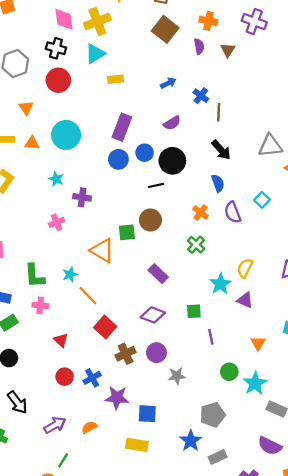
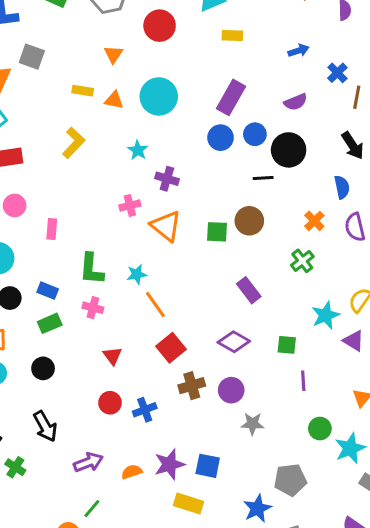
orange triangle: (102, 250) -> (166, 226), moved
purple star: (117, 398) -> (169, 464), moved, turned -30

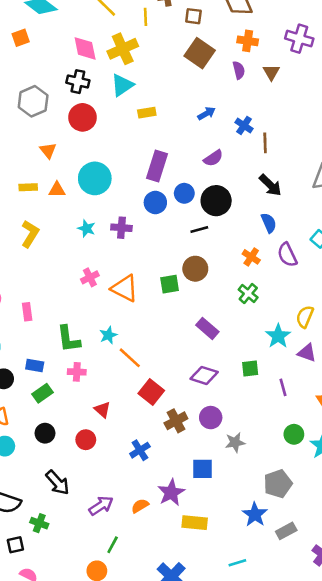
purple cross: (167, 179) -> (121, 228), moved
purple line: (303, 381) -> (283, 387), moved
red circle: (110, 403) -> (86, 440), moved
blue square: (208, 466) -> (203, 469), moved

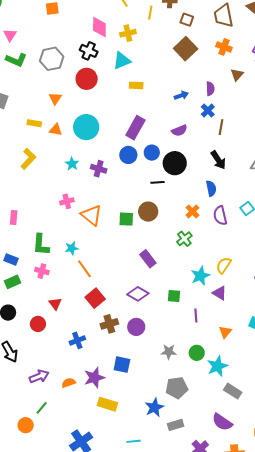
yellow cross: (123, 49) -> (128, 33), size x0.7
purple semicircle: (239, 70) -> (210, 89), moved
gray star: (235, 442) -> (169, 352), moved

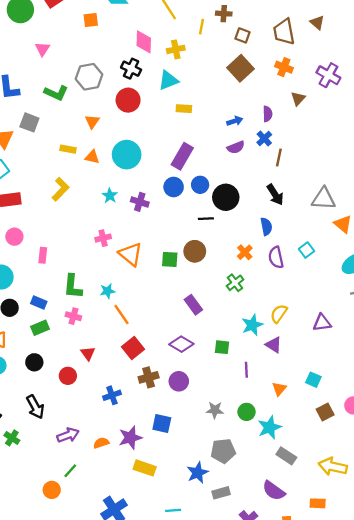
green L-shape: (16, 60) -> (56, 93), moved
purple semicircle: (179, 130) -> (236, 147), moved

